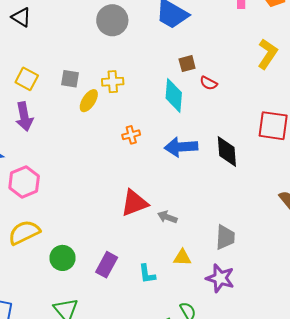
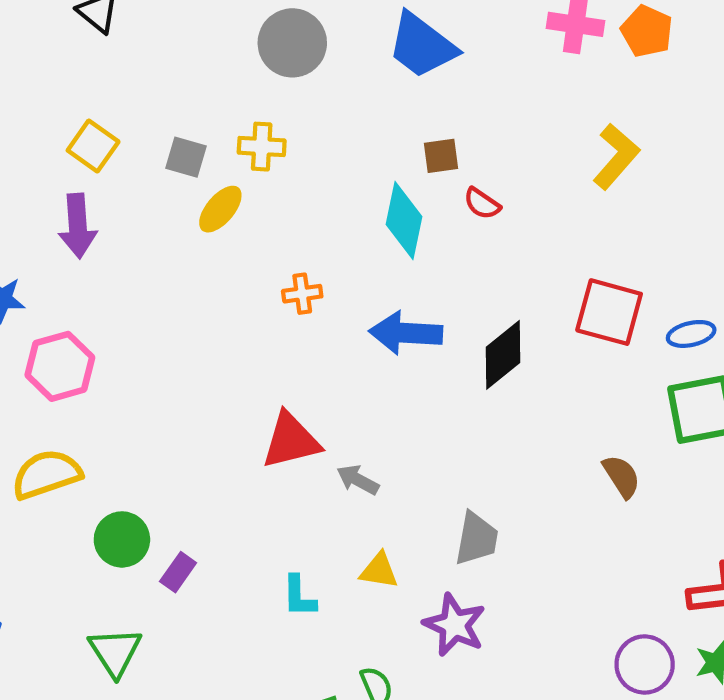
yellow cross: (113, 82) -> (262, 147), moved
black diamond: (227, 151) -> (503, 355), turned 48
purple rectangle: (107, 265) -> (178, 572), moved, size x0.7

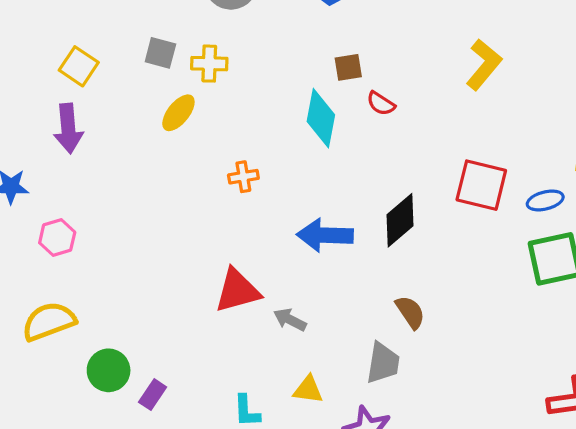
gray square: (186, 157) -> (160, 53), moved
blue arrow: (406, 333) -> (325, 235), moved
pink hexagon: (60, 366) -> (57, 237), size x0.7
brown semicircle: (621, 476) -> (410, 312), moved

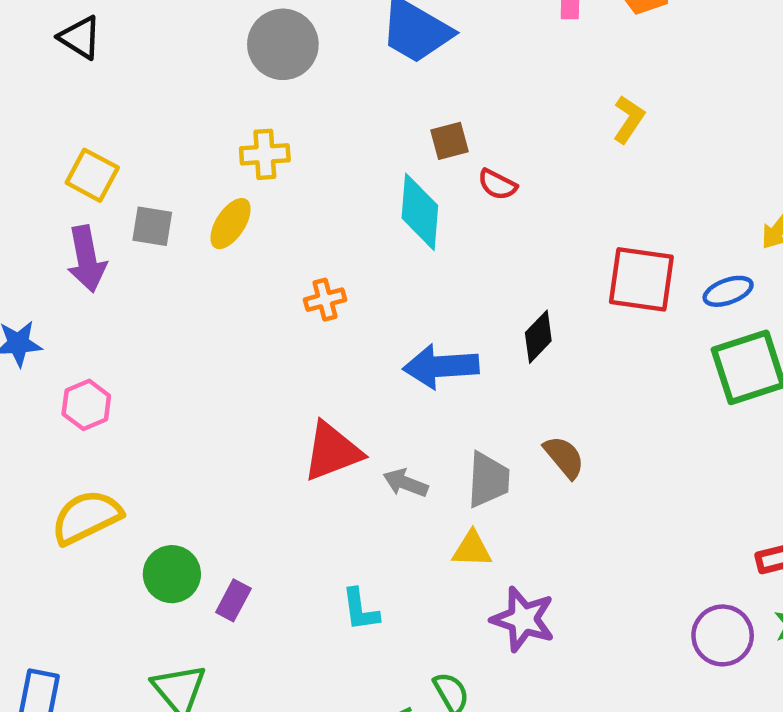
gray square: (160, 53) -> (152, 226), moved
yellow L-shape: (484, 65) -> (629, 119), size x0.7
black diamond: (400, 220) -> (538, 337), size x0.7
gray trapezoid: (383, 363) -> (488, 480), moved
yellow triangle: (308, 390) -> (472, 549), moved

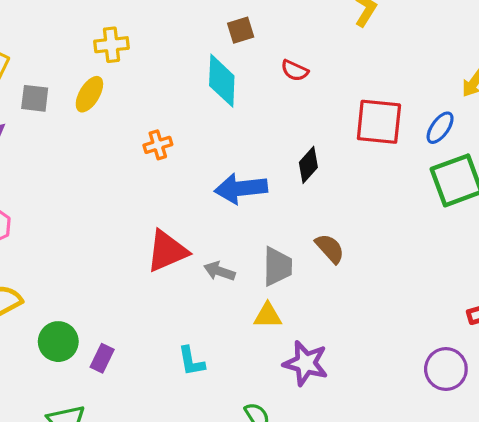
red semicircle: (497, 185) -> (295, 70), moved
blue ellipse: (728, 291) -> (440, 128), turned -32

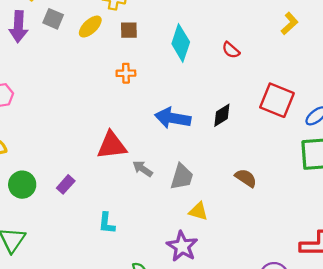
brown square: (241, 30) -> (129, 30), moved
brown semicircle: (330, 248) -> (246, 178), moved, turned -30
yellow triangle: (268, 316) -> (198, 211), moved
purple rectangle: (102, 358) -> (66, 184), moved

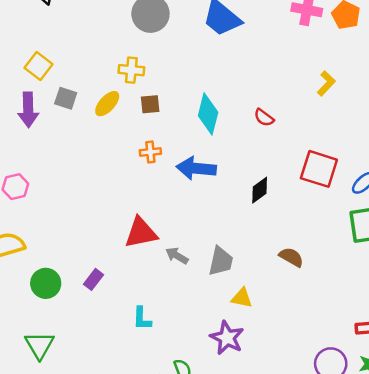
blue arrow: (173, 118) -> (196, 168), moved

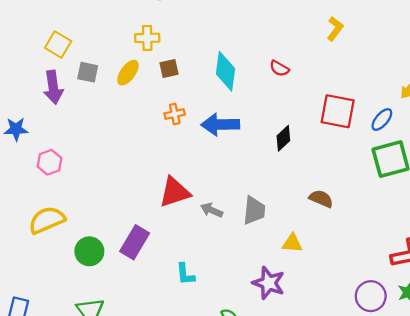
purple rectangle: (94, 279) -> (135, 242), size x1.6
yellow triangle: (242, 298) -> (292, 243), moved

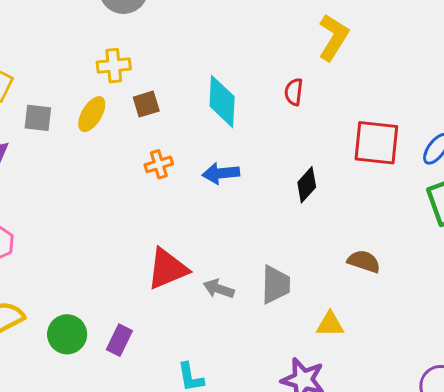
yellow L-shape: (335, 29) -> (333, 37), moved, size x1.4
red semicircle: (279, 68) -> (294, 92), turned 72
blue arrow: (220, 124) -> (221, 173), size x0.7
purple rectangle: (135, 242) -> (119, 340), size x0.7
green circle: (89, 251) -> (67, 334), moved

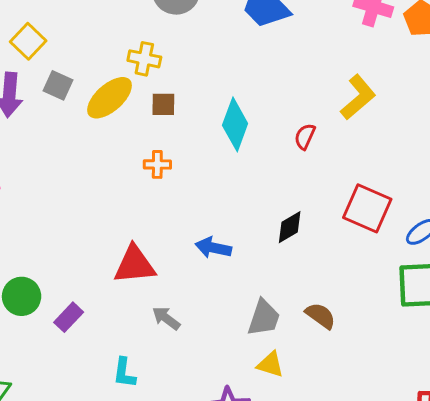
yellow ellipse: (92, 114) -> (110, 98), size x1.4
blue arrow: (221, 173) -> (213, 248), moved
gray trapezoid: (276, 285) -> (264, 318), moved
gray arrow: (219, 289) -> (166, 318), moved

